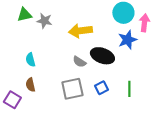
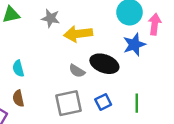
gray star: (44, 21) -> (51, 18), moved

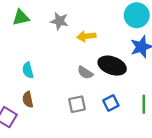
yellow arrow: (78, 34) -> (86, 36), size x0.7
gray square: (69, 103) -> (77, 104), size x0.7

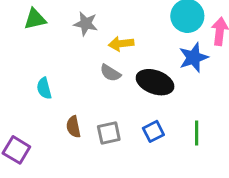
gray semicircle: (85, 73) -> (110, 73), moved
brown semicircle: (28, 99) -> (73, 127), moved

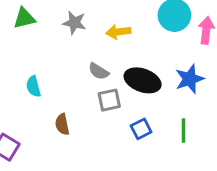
yellow arrow: (121, 44) -> (118, 32), moved
blue star: (194, 58) -> (190, 79), moved
gray square: (109, 133) -> (109, 100), moved

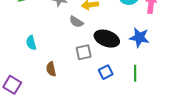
gray semicircle: (99, 71) -> (76, 22), moved
blue star: (190, 79) -> (139, 38), turned 30

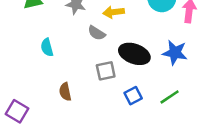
cyan semicircle: (31, 43) -> (47, 47), moved
green line: (135, 73) -> (170, 97), turned 56

